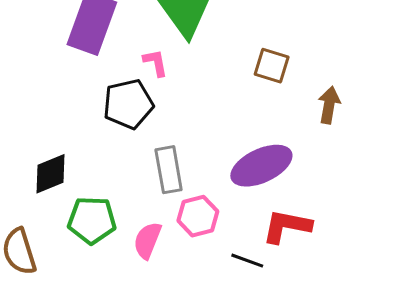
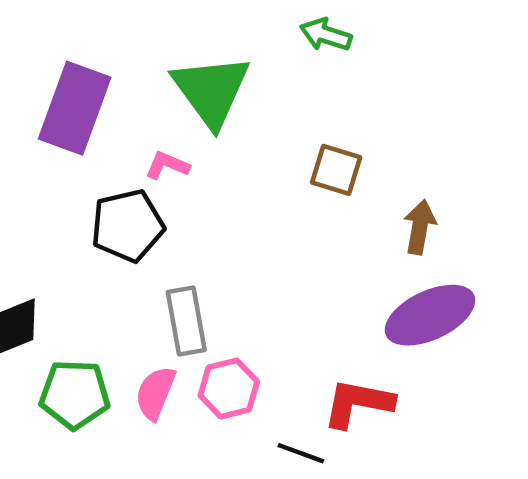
pink L-shape: (155, 63) -> (167, 165), turned -56
purple ellipse: (261, 166) -> (430, 315), moved
pink semicircle: (147, 240) -> (155, 393), moved

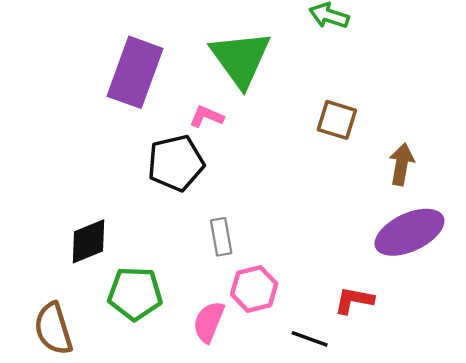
gray rectangle: (186, 321) -> (221, 237), size x0.7
pink semicircle: (155, 393) -> (209, 322), moved
red L-shape: (358, 403) -> (354, 300), size x0.7

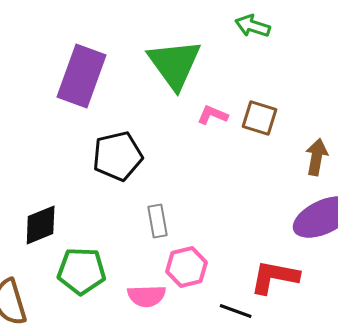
pink L-shape: (206, 117) -> (213, 115), moved
red L-shape: (354, 300) -> (275, 277), size x1.4
pink semicircle: (209, 322) -> (147, 296), turned -114

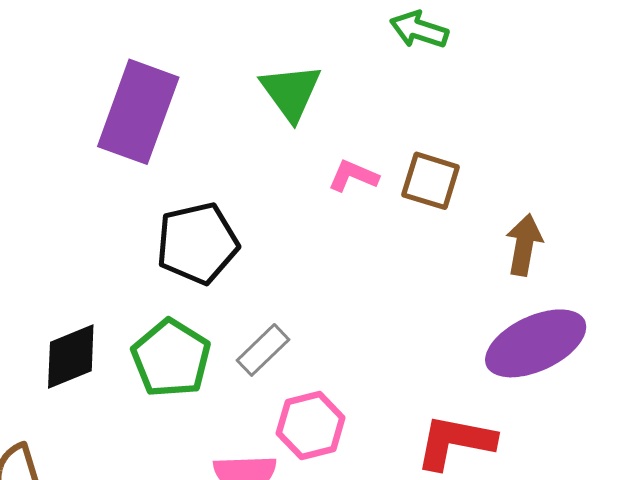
green triangle: (175, 64) -> (291, 92), size x0.7
gray rectangle: (158, 221) -> (263, 350), turned 56
green pentagon: (82, 271) -> (171, 358), moved, turned 30

